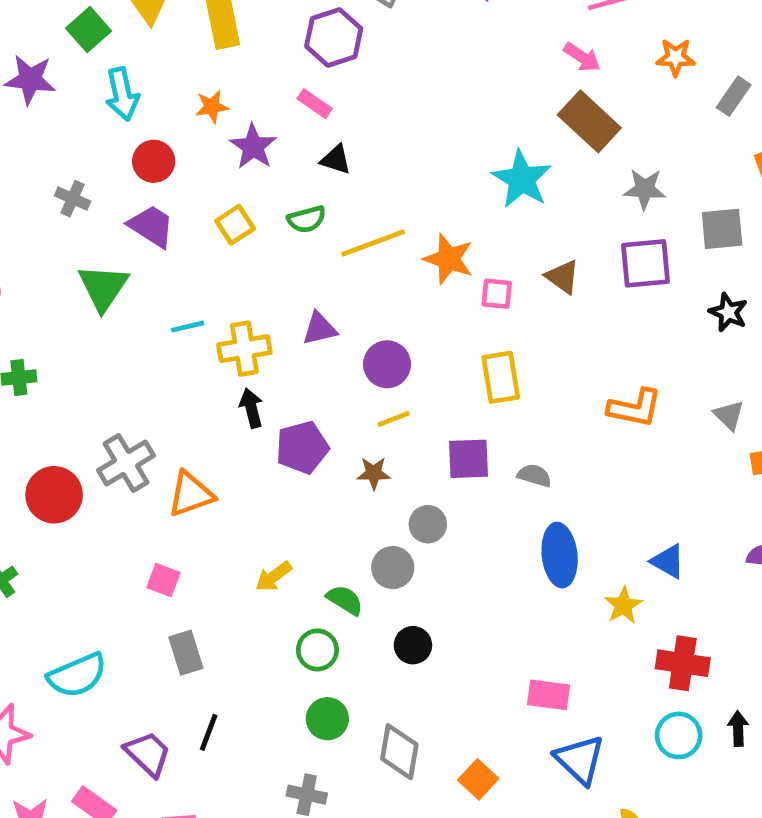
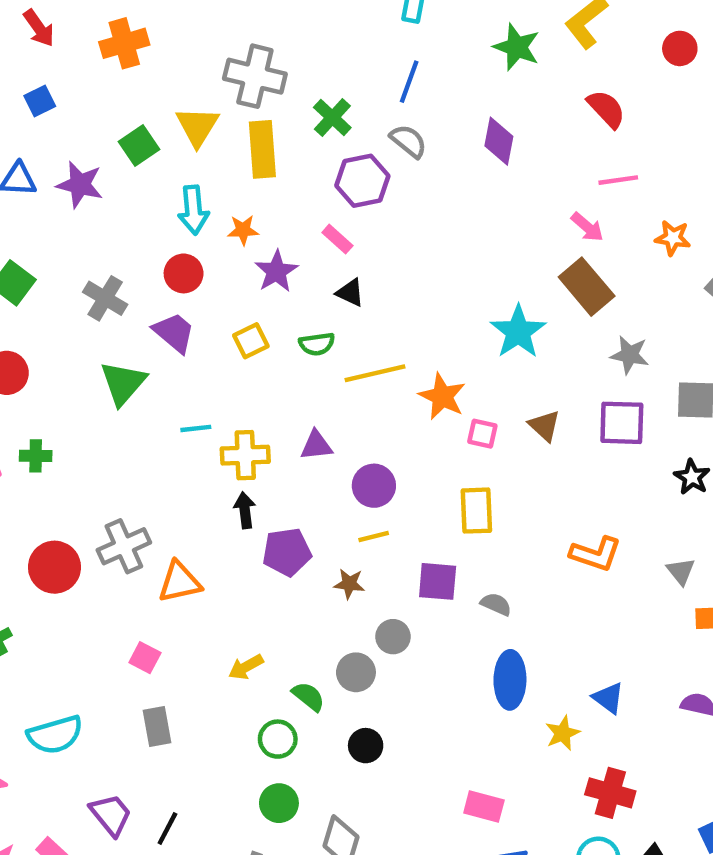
cyan arrow: (122, 94) -> (193, 210), moved
gray cross: (73, 199) -> (105, 298), size x1.4
black line: (209, 732) -> (167, 829), moved

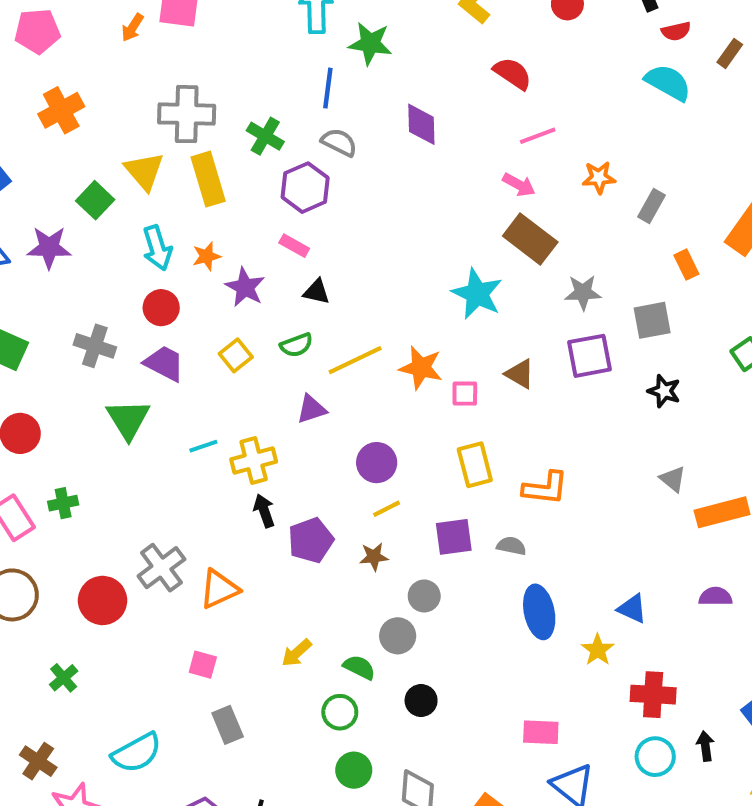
green star: (517, 47) -> (370, 43), moved
purple triangle: (316, 445) -> (311, 409), moved
orange L-shape: (596, 554) -> (545, 488), moved

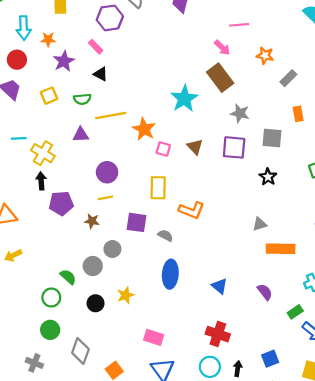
yellow cross: (254, 461) -> (43, 153), turned 30
gray triangle: (673, 479) -> (260, 224), turned 48
purple semicircle: (716, 597) -> (265, 292), turned 36
yellow star: (598, 650) -> (126, 295), moved
yellow arrow: (297, 653) -> (13, 255), moved

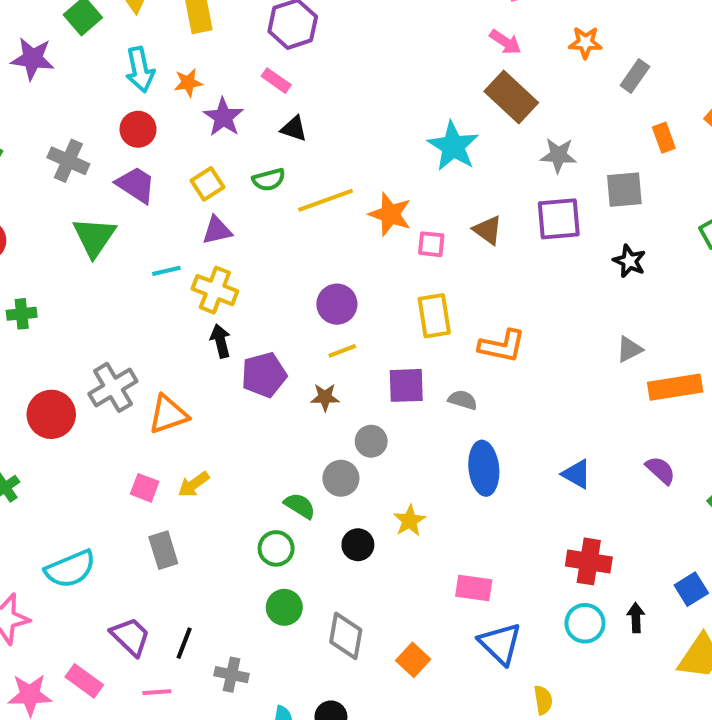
purple triangle: (81, 135) -> (217, 230), moved
gray cross: (34, 363) -> (232, 675), moved

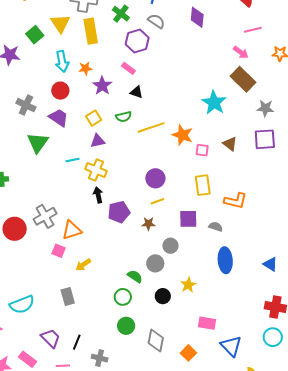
pink square: (145, 488) -> (59, 251), moved
pink rectangle: (474, 588) -> (207, 323), moved

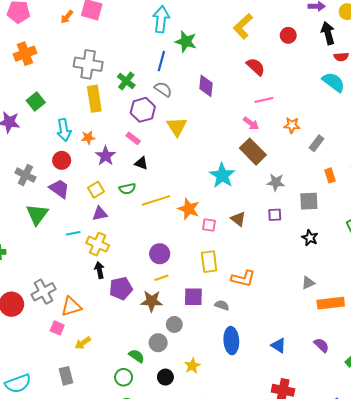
yellow triangle: (60, 23) -> (177, 127), moved
purple square: (265, 139) -> (275, 215), size x0.6
brown star: (148, 224) -> (152, 301), size x1.5

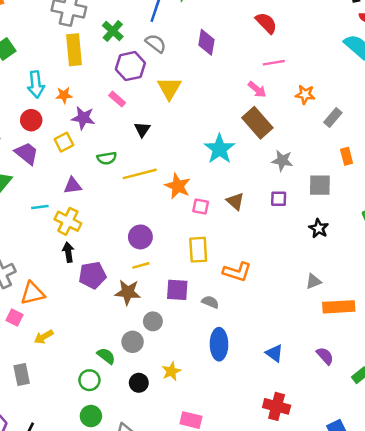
purple star: (105, 156) -> (83, 118), turned -30
black triangle: (141, 163) -> (142, 129), moved, turned 40
yellow square: (96, 190) -> (64, 142), moved

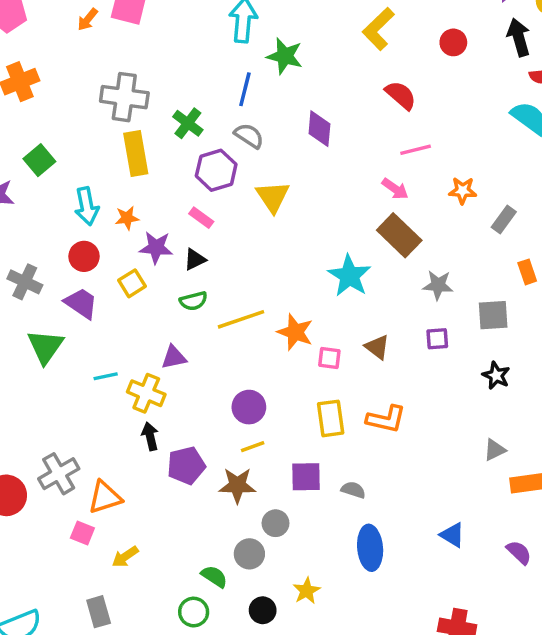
black triangle: (142, 129) -> (195, 259), moved, turned 35
purple triangle: (73, 186) -> (174, 357), moved
orange L-shape: (237, 272) -> (386, 419), moved
blue triangle: (274, 353) -> (452, 535), moved

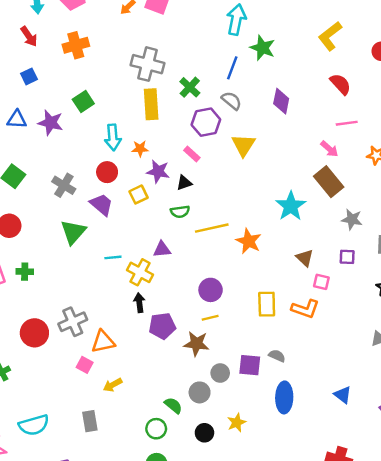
pink square: (329, 358) -> (321, 282), moved
purple square: (306, 477) -> (250, 365), moved

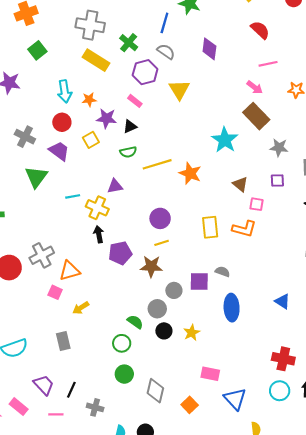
green square: (83, 102) -> (37, 50), moved
yellow rectangle: (151, 104) -> (96, 60), turned -50
black circle: (204, 433) -> (164, 331), moved

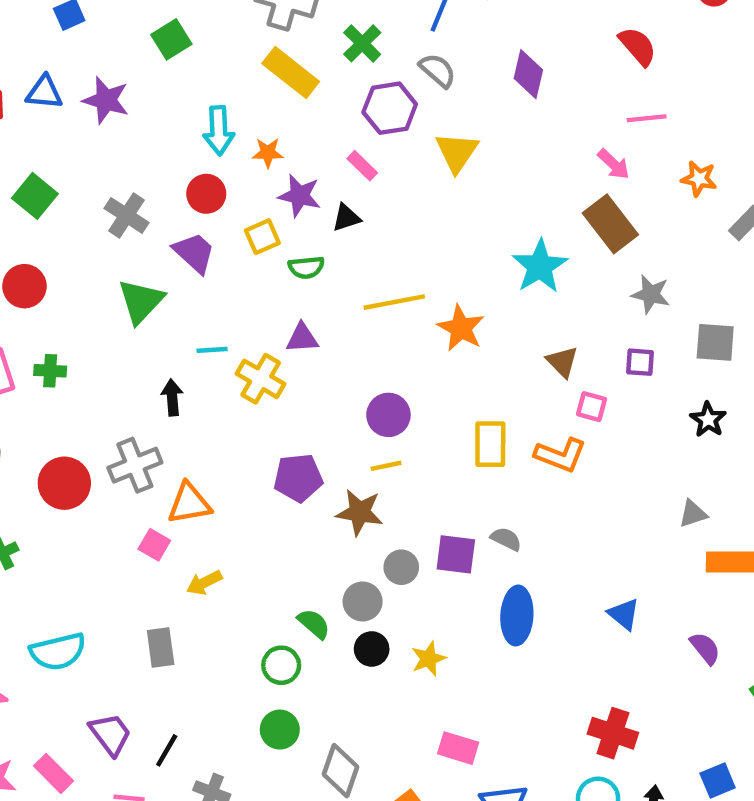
green semicircle: (128, 152) -> (306, 267), moved
black arrow: (99, 234) -> (172, 397), moved

